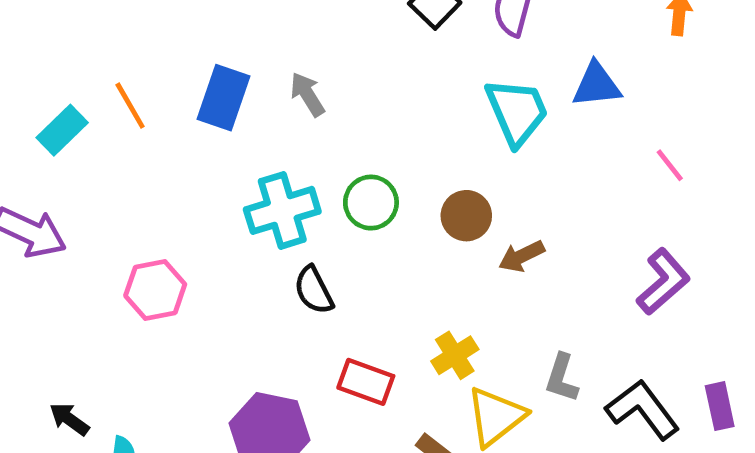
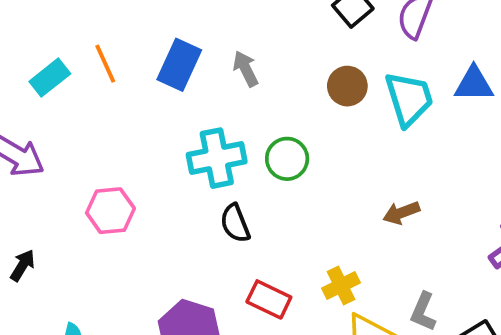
brown circle: (466, 216) -> (347, 86), moved
black arrow: (69, 419) -> (23, 265), moved, turned 80

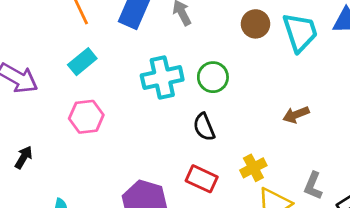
cyan rectangle: (50, 78) -> (82, 62), moved
black semicircle: (235, 223) -> (204, 127), moved

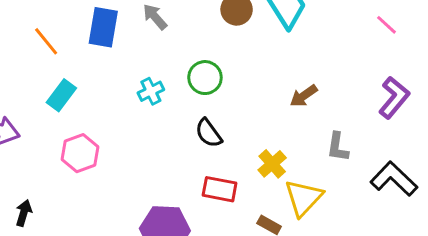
cyan cross: (162, 77) -> (151, 91), size x0.6
gray L-shape: (313, 186) -> (338, 147), moved

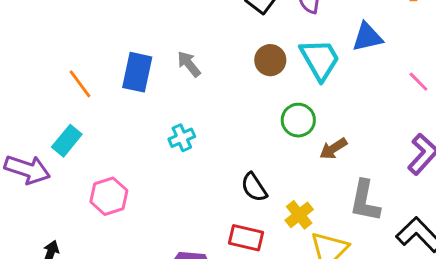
green circle: (205, 78) -> (298, 120), moved
cyan rectangle: (61, 95) -> (67, 141), moved
black semicircle: (209, 133) -> (254, 187), moved
gray L-shape: (338, 147) -> (365, 201), size x1.4

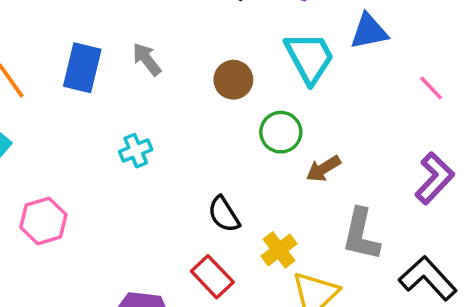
brown circle: (270, 60) -> (233, 80), moved
red rectangle: (246, 238) -> (212, 277), turned 32

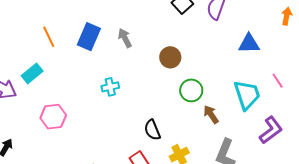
cyan trapezoid: (309, 58) -> (247, 95), moved
brown arrow: (323, 169) -> (211, 114), turned 78

